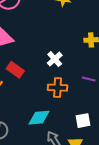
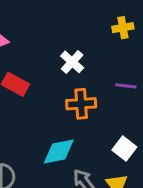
white square: (83, 121) -> (124, 149), turned -35

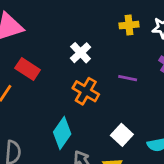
orange cross: (81, 104) -> (86, 91), turned 30
cyan diamond: (59, 152) -> (62, 133), turned -48

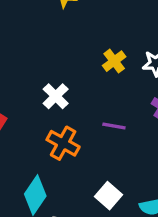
yellow cross: (129, 25) -> (114, 61), turned -30

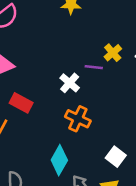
purple line: (114, 126) -> (94, 67), moved

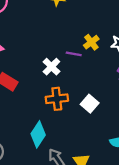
orange cross: (78, 119) -> (57, 99), turned -35
white square: (116, 157) -> (90, 104), moved

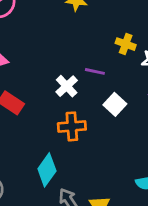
yellow cross: (91, 42) -> (126, 44), moved, turned -35
white square: (90, 104) -> (115, 104), moved

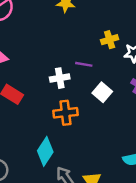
yellow cross: (126, 44) -> (110, 40), turned -35
white cross: (67, 86) -> (60, 78), turned 36

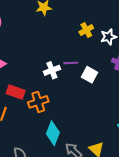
purple line: (84, 64) -> (71, 63), moved
orange cross: (66, 113) -> (38, 102), moved

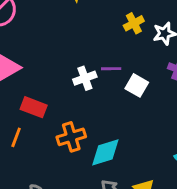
orange cross: (38, 102) -> (71, 137), moved
cyan diamond: (53, 133) -> (105, 152), moved, turned 50

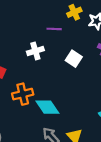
purple line: (111, 69) -> (54, 29), moved
cyan diamond: (105, 152) -> (47, 107), turned 70

